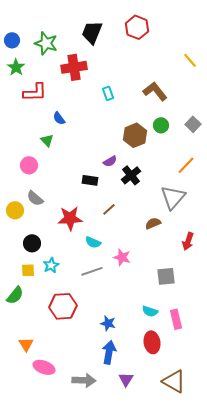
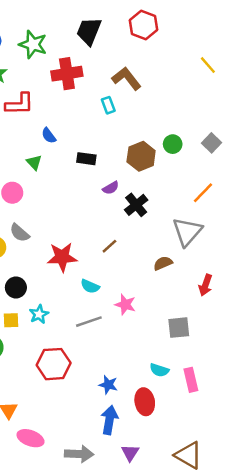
brown L-shape: (155, 91) -> (126, 78), moved
black rectangle: (90, 180) -> (86, 159), moved
red ellipse: (152, 342) -> (145, 402), moved

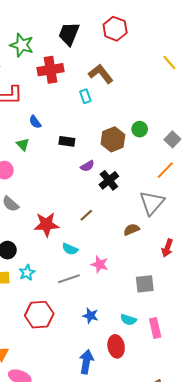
gray square: (212, 143) -> (172, 139), moved
blue star: (108, 385) -> (90, 316), moved

